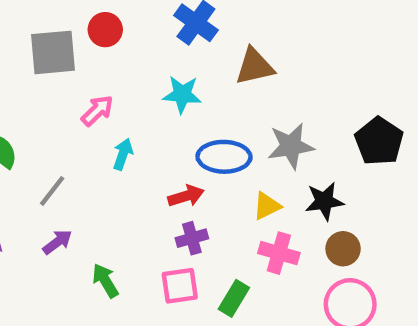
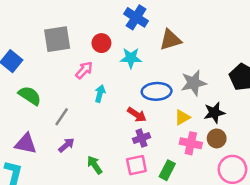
red circle: (105, 30) -> (101, 43), moved
red arrow: (186, 196) -> (137, 115), turned 54
brown circle: (343, 249) -> (217, 138), moved

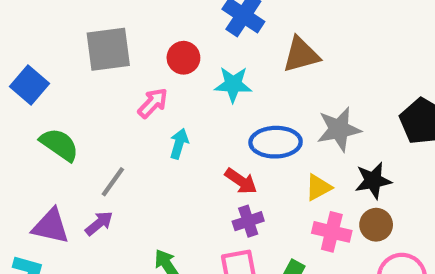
purple arrow: (66, 145) -> (99, 223), moved

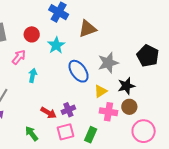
cyan star: (233, 84) -> (56, 45), turned -30
blue ellipse: (276, 142) -> (79, 71), turned 60
red arrow: (241, 181) -> (49, 113), moved

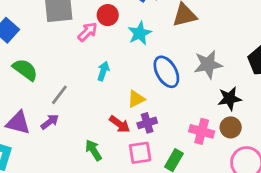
pink arrow: (19, 57) -> (88, 32), moved
yellow triangle: (101, 91) -> (136, 99), moved

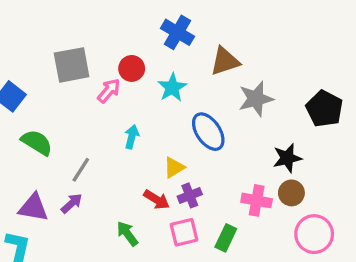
gray star: (208, 64) -> (256, 99), moved

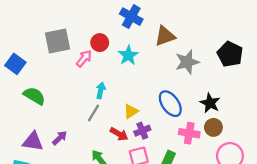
black pentagon: (324, 109) -> (230, 54), moved
blue ellipse: (208, 132) -> (170, 104), moved
black star: (287, 158) -> (210, 103), turned -30
gray line: (81, 170) -> (94, 113), moved

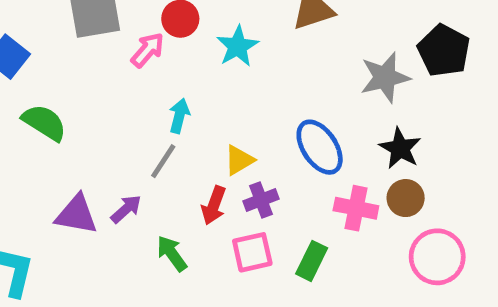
gray star: (187, 62) -> (385, 77), moved
red arrow: (119, 134) -> (214, 205), turned 78
purple arrow: (60, 138) -> (126, 209), moved
purple triangle: (33, 141) -> (76, 214), moved

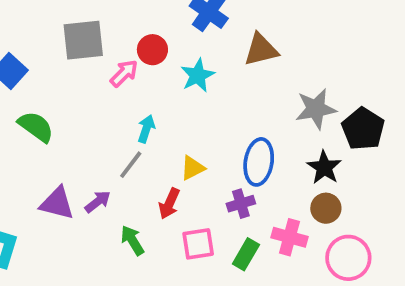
black pentagon: (444, 51) -> (363, 129), moved
blue ellipse: (320, 147) -> (259, 162), turned 39
purple cross: (261, 200) -> (241, 204), moved
pink cross: (356, 208) -> (289, 237), moved

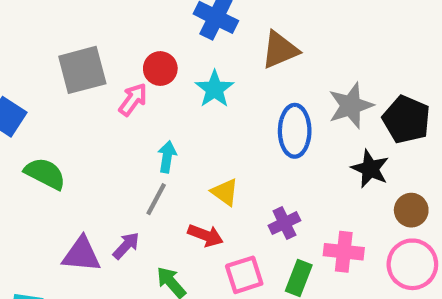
blue ellipse: (259, 162) -> (295, 131), moved
yellow triangle: (193, 168) -> (225, 192), turned -48
red arrow: (169, 204) -> (205, 235), turned -84
brown circle: (326, 208) -> (411, 210), moved

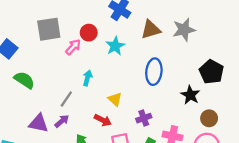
gray star: (351, 106) -> (184, 30), moved
gray line: (156, 199) -> (66, 99), moved

